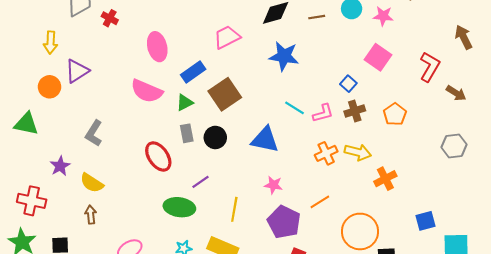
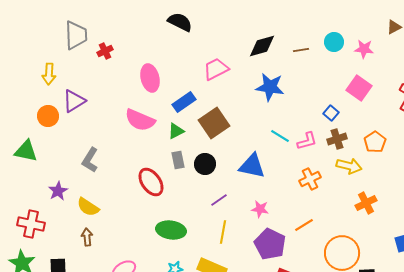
red cross: (110, 18) -> (105, 51), turned 35
yellow arrow: (358, 152) -> (349, 166), moved
purple line: (201, 182) -> (219, 200), moved

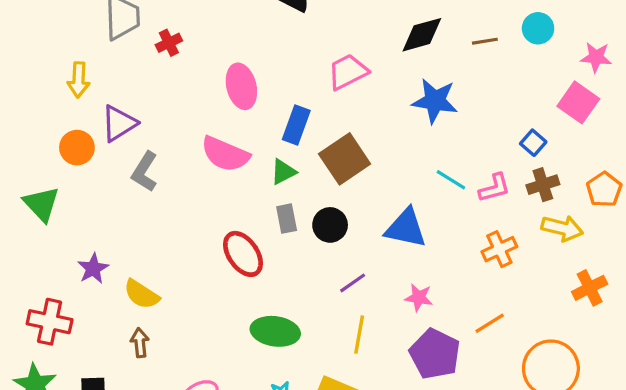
pink star: (364, 49) -> (596, 57), moved
blue rectangle: (184, 102) -> (296, 125), turned -35
green triangle: (26, 151) -> (41, 204), turned 35
gray L-shape: (90, 160) -> (145, 172), moved

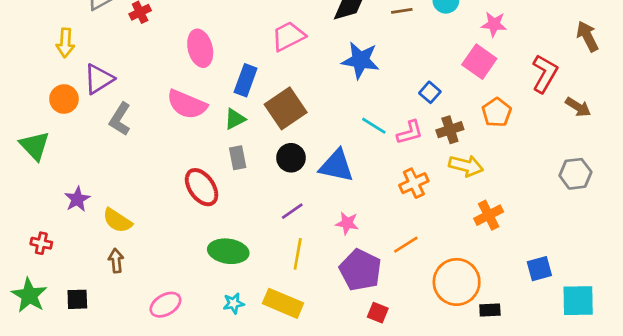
blue square: (533, 143) -> (430, 92), moved
orange pentagon: (604, 189) -> (497, 112), moved
black circle: (330, 225) -> (291, 158), moved
red cross: (50, 322) -> (41, 243), size x0.6

